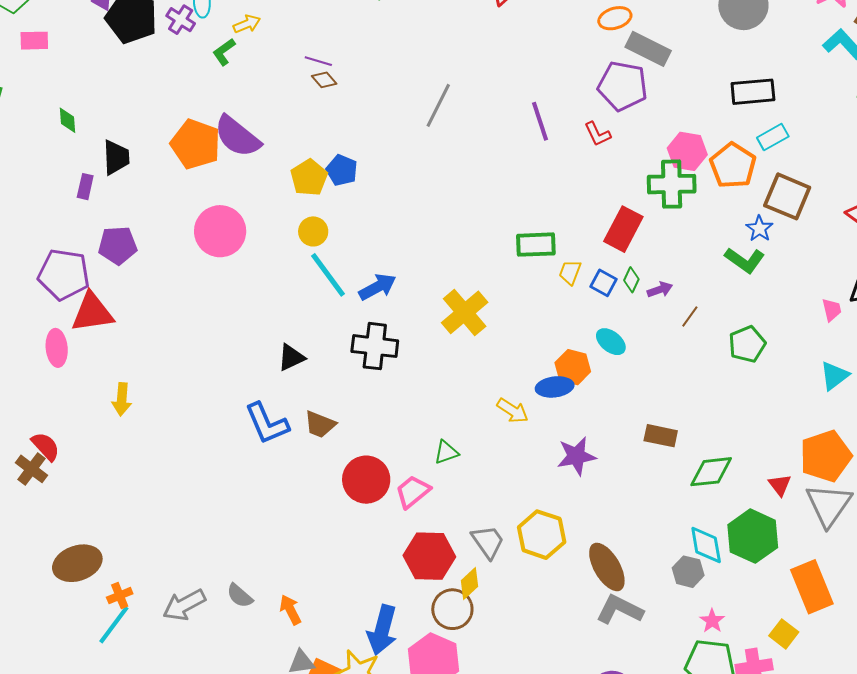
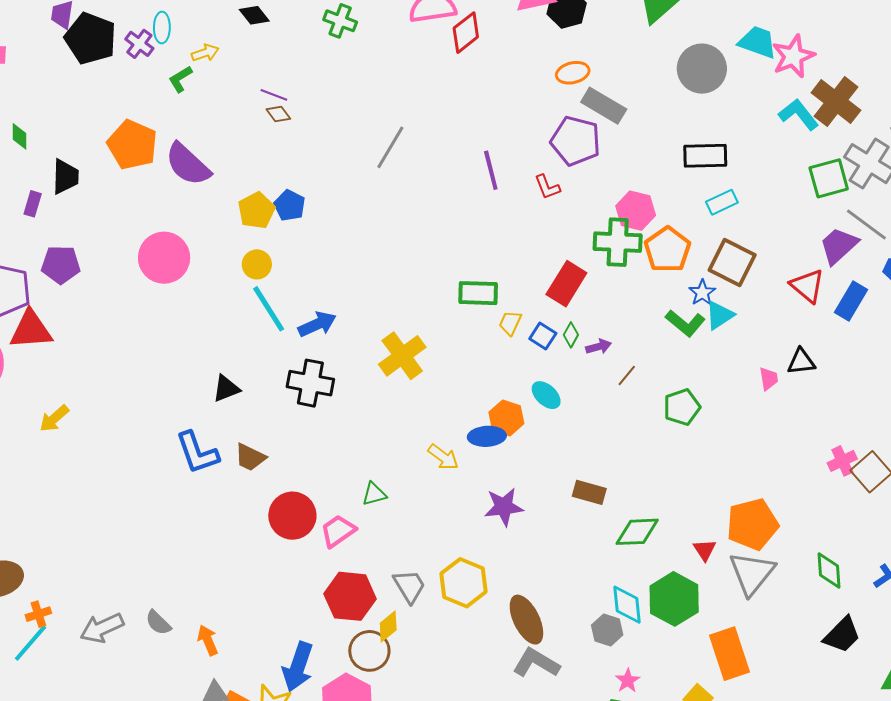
orange pentagon: (196, 144) -> (132, 145), moved
orange pentagon: (733, 166) -> (667, 250), moved
cyan triangle: (834, 376) -> (720, 315), moved
yellow arrow: (122, 399) -> (54, 418), turned 40

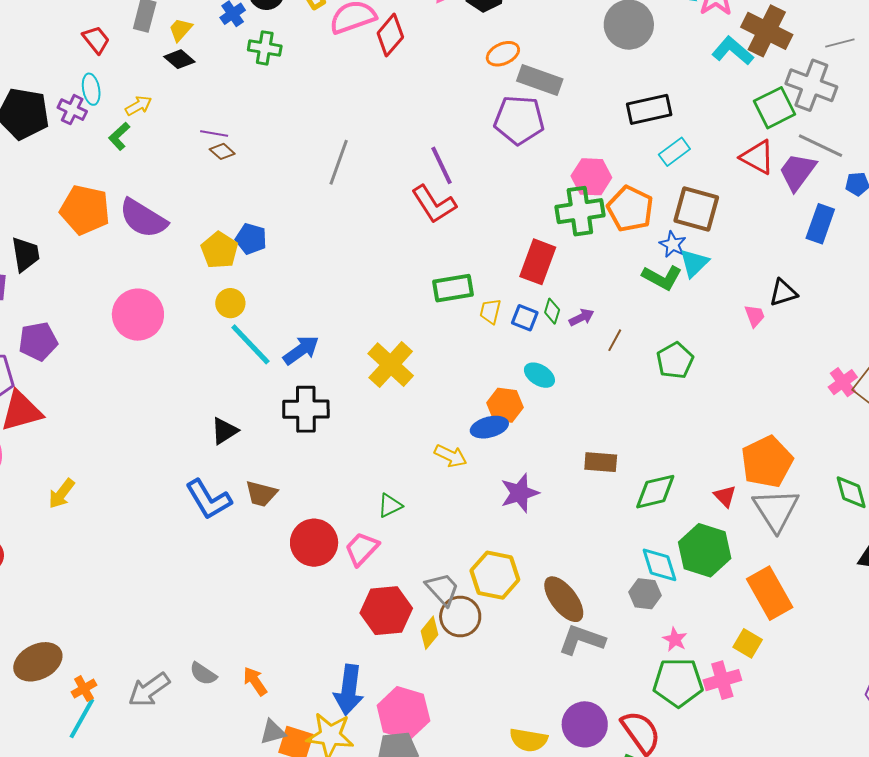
red L-shape: (547, 187) -> (434, 204), moved, size x1.6
red triangle: (807, 286) -> (757, 157), moved
brown circle: (369, 651) -> (460, 616), moved

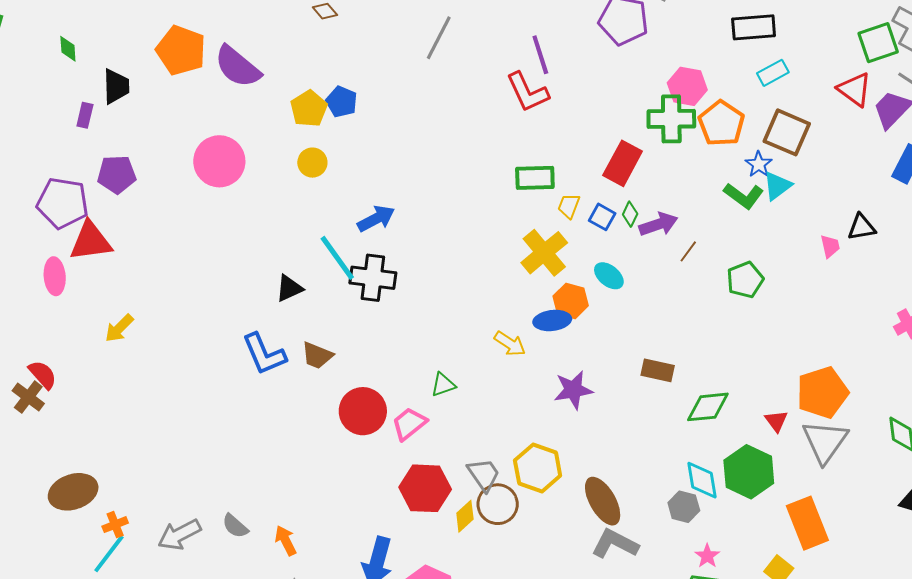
purple arrow: (582, 317) -> (658, 224), size x1.5
cyan line: (250, 344) -> (337, 258), moved
yellow cross: (391, 365) -> (544, 253), moved

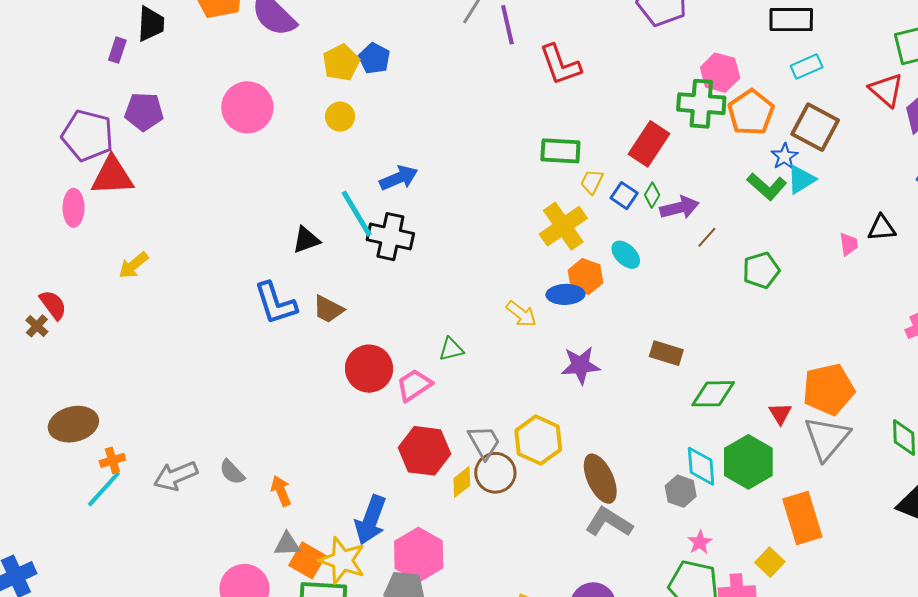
purple line: (540, 55) -> (507, 25), moved
brown cross: (28, 397) -> (37, 326), size x0.7

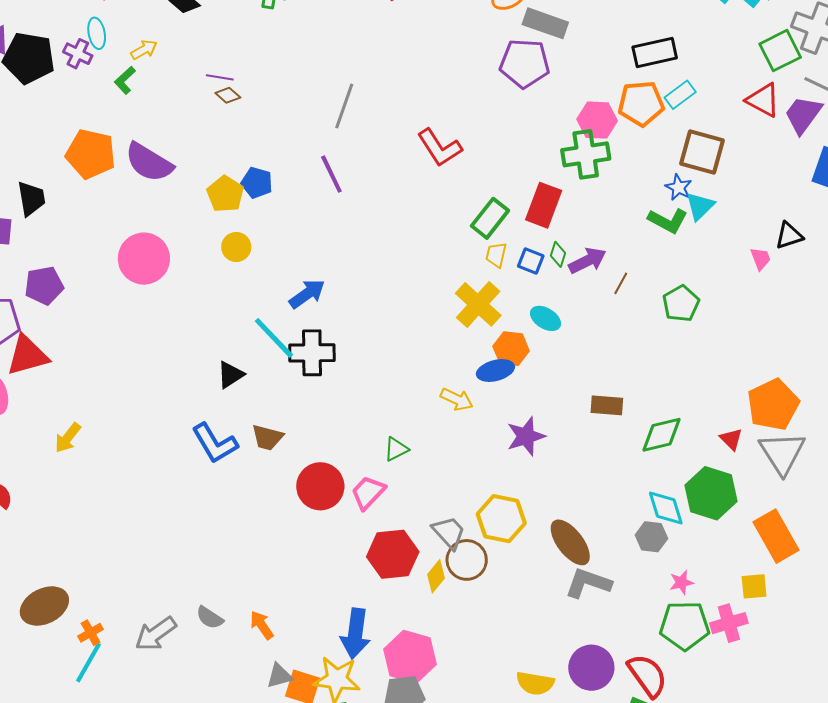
purple line: (507, 25) -> (331, 174), moved
orange pentagon: (751, 112) -> (641, 103), moved, turned -30
green rectangle: (560, 151) -> (490, 218), moved, turned -42
pink star: (700, 542) -> (681, 582), turned 30
yellow square: (770, 562) -> (754, 586), turned -36

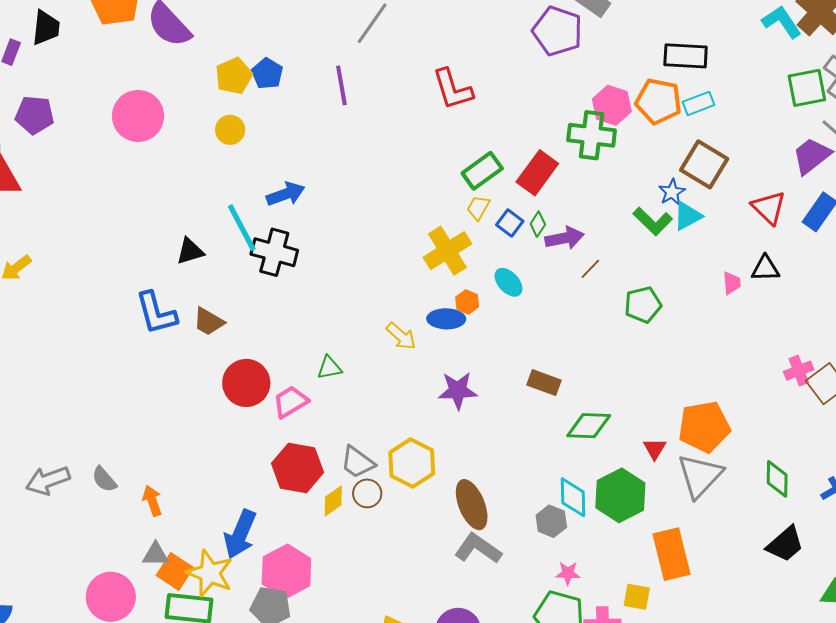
red triangle: (763, 100) -> (769, 208), moved
orange hexagon: (511, 349) -> (467, 302), size x0.7
gray trapezoid: (449, 533) -> (357, 462), turned 153
brown circle: (467, 560) -> (367, 493), size x0.7

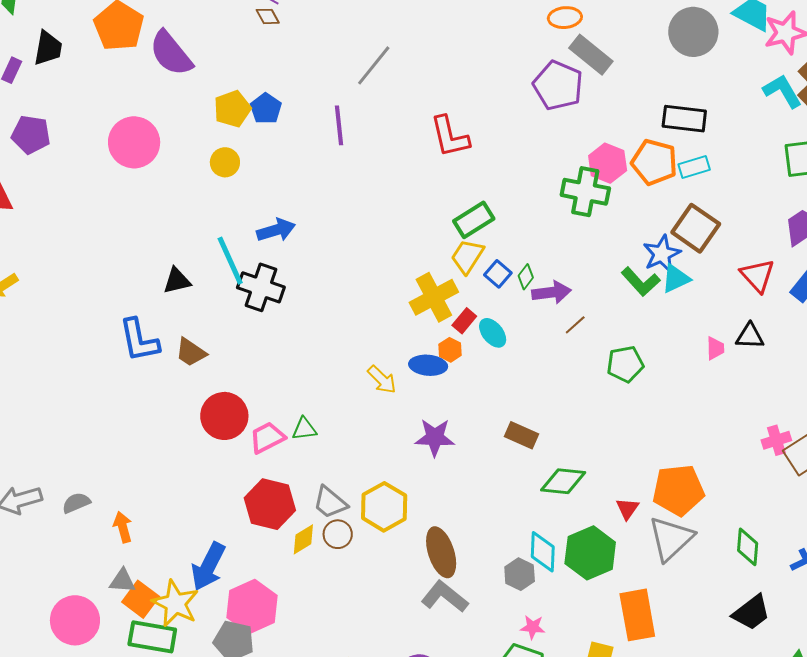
red rectangle: (537, 173) -> (464, 321), moved, size x0.6
blue star: (672, 192) -> (662, 254), size x1.4
yellow trapezoid: (478, 208) -> (467, 256), size x1.4
green triangle: (329, 368) -> (304, 429), moved
gray semicircle: (104, 479) -> (76, 503), turned 104

